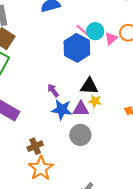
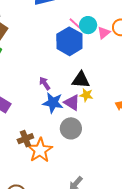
purple triangle: (81, 109) -> (72, 102), turned 30
orange star: (41, 168) -> (40, 150), moved

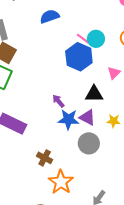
pink triangle: (104, 33) -> (114, 73), moved
yellow star: (86, 95) -> (114, 121), moved
brown cross: (25, 139) -> (45, 158), turned -35
orange star: (40, 150) -> (61, 182), moved

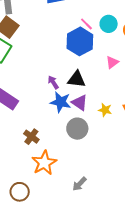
cyan circle: (96, 39) -> (109, 24), moved
black triangle: (94, 94) -> (77, 79), moved

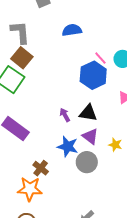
blue star: (61, 102) -> (68, 147), moved
orange star: (44, 163) -> (30, 189), moved, turned 30

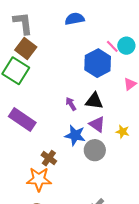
pink line: (100, 58) -> (112, 46), moved

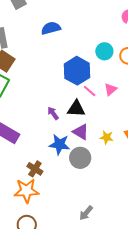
pink line: (112, 46) -> (90, 91), moved

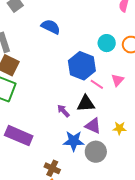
blue semicircle: (51, 28) -> (51, 27), turned 48

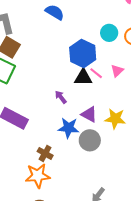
black triangle: (86, 103) -> (83, 77), moved
yellow star: (119, 128) -> (115, 119), size x1.5

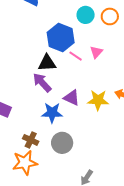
black triangle: (83, 77) -> (47, 63), moved
purple arrow: (61, 97) -> (42, 83), size x1.5
gray circle: (90, 140) -> (62, 143), moved

